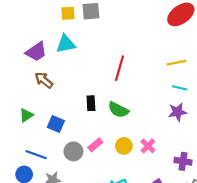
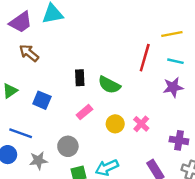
red line: (119, 68) -> (145, 58), moved
pink rectangle: (95, 145) -> (84, 112), moved
gray circle: (73, 151) -> (68, 146), moved

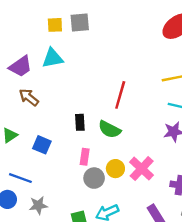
red line: (145, 58) -> (120, 95), moved
pink rectangle: (84, 112) -> (85, 157), turned -42
pink cross: (141, 124) -> (142, 169), size x1.5
gray circle: (68, 146) -> (94, 178), moved

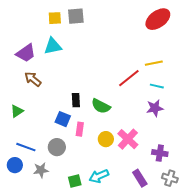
red line: (120, 95) -> (129, 78), moved, turned 35
blue square: (42, 145) -> (63, 119), moved
gray circle: (94, 178) -> (57, 147), moved

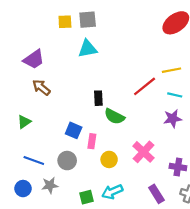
cyan triangle: (53, 46) -> (88, 49), moved
black rectangle: (76, 100) -> (98, 98), moved
yellow circle: (106, 139) -> (109, 159), moved
blue circle: (15, 165) -> (23, 189), moved

